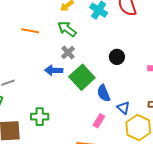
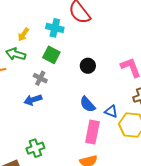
green arrow: (67, 29) -> (16, 54), moved
green square: (82, 77) -> (51, 55), moved, size x0.7
pink rectangle: (99, 121) -> (92, 132), size x1.6

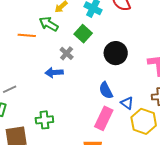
black circle: (88, 66) -> (116, 53), size x1.5

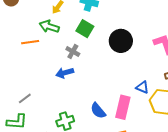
blue semicircle: (106, 90) -> (98, 111), moved

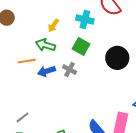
blue arrow: (65, 73) -> (46, 71), moved

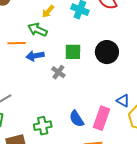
green square: (81, 46) -> (73, 52), moved, turned -36
gray cross: (70, 69) -> (58, 72), moved

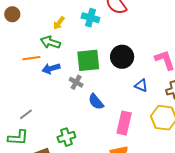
green square: (73, 52) -> (88, 60), size x1.4
blue triangle: (123, 101) -> (141, 85), moved
blue semicircle: (77, 119) -> (96, 102), moved

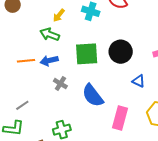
orange line: (31, 58) -> (26, 61), moved
gray cross: (76, 82) -> (60, 84), moved
blue semicircle: (96, 102) -> (93, 96), size x1.4

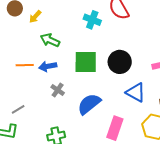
yellow arrow: (59, 15) -> (35, 17), moved
blue triangle: (139, 81) -> (136, 92), size x1.5
blue semicircle: (93, 96) -> (89, 104), turned 85

